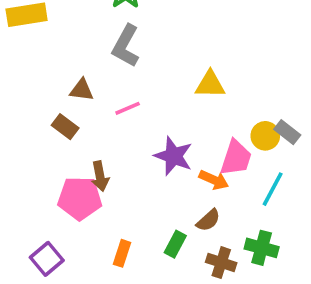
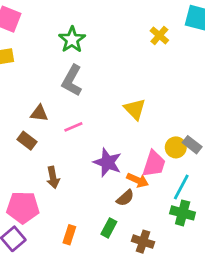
yellow triangle: (210, 84) -> (135, 109), turned 45
pink pentagon: (80, 198) -> (23, 207), moved
brown semicircle: (208, 220) -> (125, 198), moved
green cross: (262, 248) -> (183, 213), moved

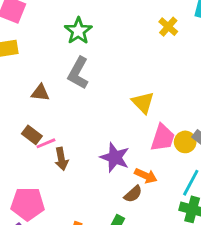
brown triangle: (39, 113) -> (40, 93), moved
pink line: (73, 127) -> (46, 143), moved
pink trapezoid: (154, 164) -> (163, 138), moved
brown arrow: (53, 177) -> (61, 159), moved

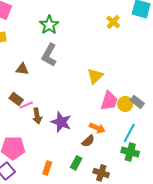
yellow triangle: (143, 103) -> (95, 76), turned 30
purple star: (115, 157) -> (61, 122), moved

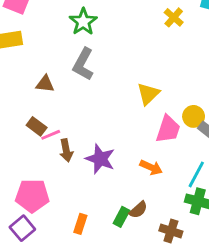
yellow circle: (125, 104) -> (194, 116), moved
brown semicircle: (88, 141) -> (138, 210), moved
brown cross: (101, 173) -> (171, 231), moved

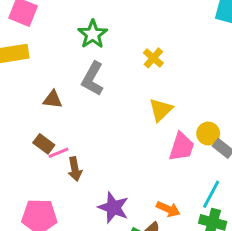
yellow cross: (174, 17) -> (153, 58), moved
purple star: (100, 159) -> (113, 208), moved
orange arrow: (151, 167) -> (168, 209), moved

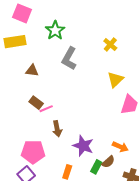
green star: (93, 34) -> (55, 30), moved
brown triangle: (53, 99) -> (32, 71), moved
brown arrow: (75, 169) -> (57, 129), moved

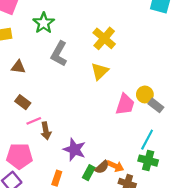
yellow cross: (110, 45) -> (104, 38), size x1.5
yellow triangle: (115, 80) -> (100, 71), moved
pink line: (46, 109) -> (34, 121), moved
orange arrow: (120, 147) -> (115, 166), moved

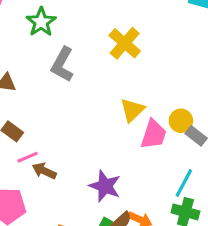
yellow triangle: (100, 71) -> (132, 110), moved
brown arrow: (46, 131) -> (44, 171), turned 126
purple star: (74, 149) -> (105, 186), moved

